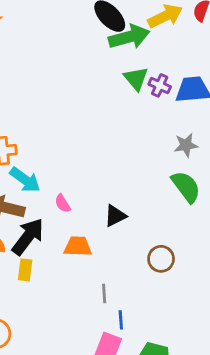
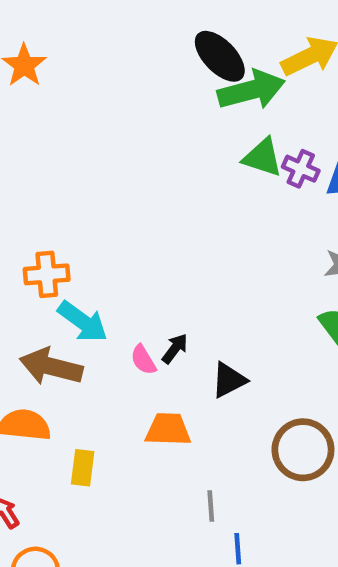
green triangle: (136, 79) -> (263, 157), turned -32
black arrow: (28, 237) -> (175, 349), moved, size x0.5
brown circle: (161, 259) -> (303, 450), size x1.4

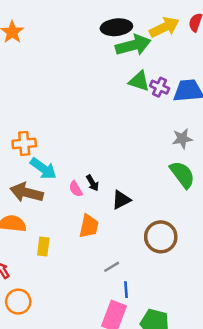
black ellipse: (220, 56) -> (116, 27), turned -52
black arrow: (175, 349) -> (92, 183), turned 112
orange trapezoid: (168, 430) -> (89, 226), turned 100
gray line: (211, 506) -> (112, 267), turned 63

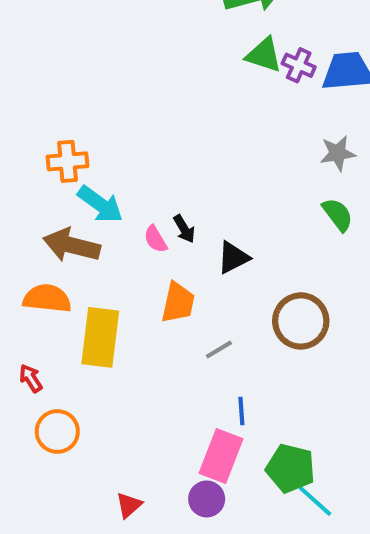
green semicircle: (182, 175) -> (338, 215), size x0.7
yellow rectangle: (43, 246) -> (100, 337), size x1.8
gray line: (112, 267) -> (219, 350), moved

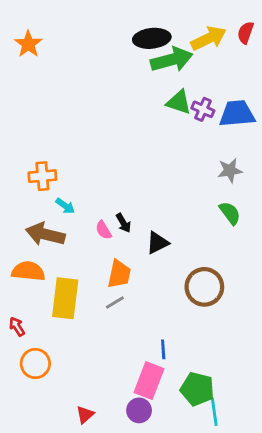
cyan arrow: (100, 204) -> (65, 206), size x0.6
gray line: (219, 350) -> (115, 302), moved
cyan line: (315, 501) -> (214, 412), turned 40

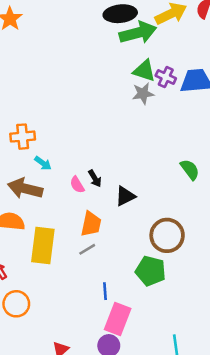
gray star: (230, 170) -> (143, 94), moved
blue line: (163, 349) -> (105, 291), moved
green pentagon: (197, 389) -> (151, 271), moved

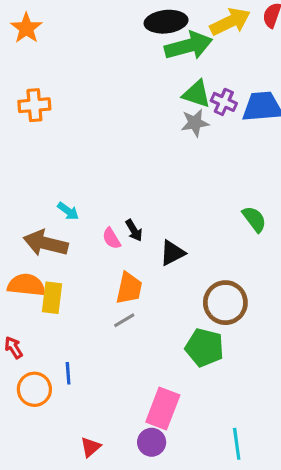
orange cross: (23, 137) -> (34, 105), moved
yellow rectangle: (43, 246) -> (52, 298), moved, size x0.7
blue line: (105, 291) -> (68, 373), moved

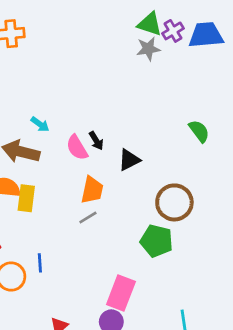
purple cross: (224, 102) -> (173, 31), turned 35
pink semicircle: (111, 238) -> (77, 148), size x1.4

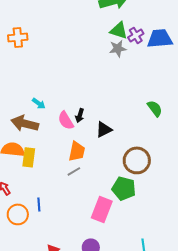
black arrow: (96, 141) -> (80, 115), turned 48
pink rectangle: (121, 293) -> (102, 209), moved

